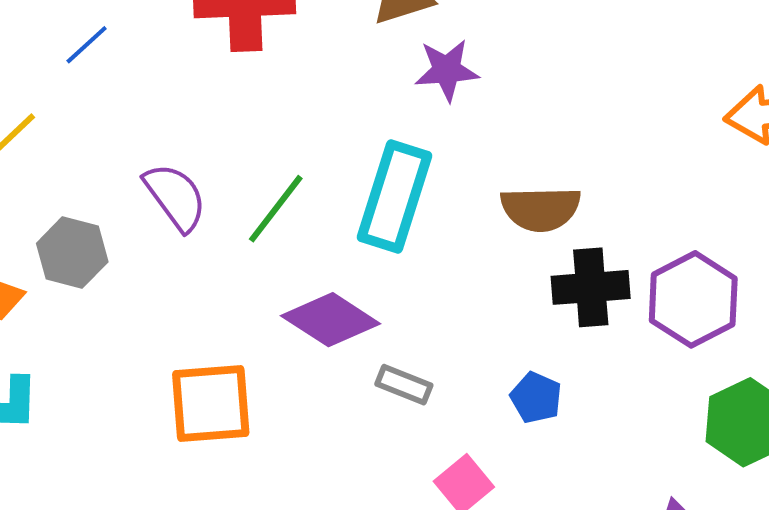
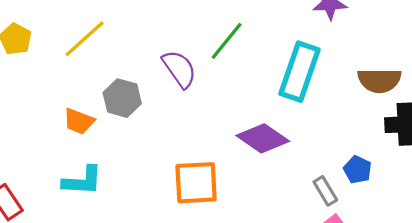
green line: (276, 209) -> (227, 41), moved
gray rectangle: (404, 385) -> (325, 191), moved, turned 36
blue pentagon: (536, 398) -> (358, 170), moved

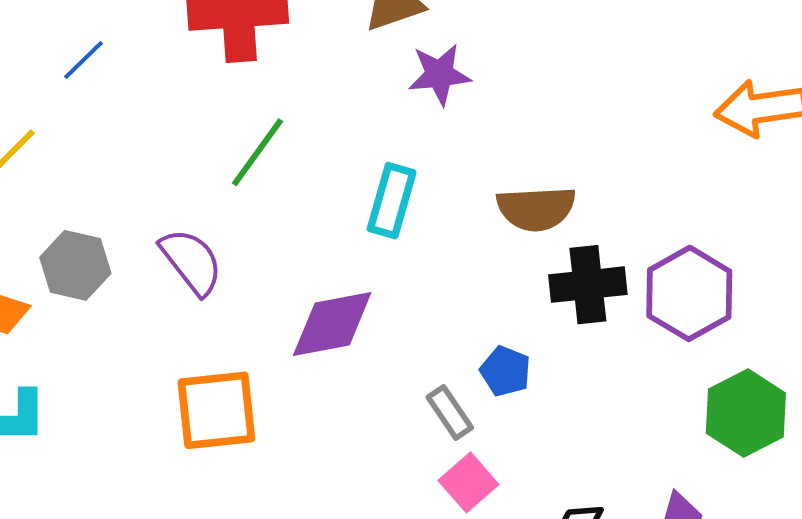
purple semicircle: (179, 69) -> (191, 261), moved
cyan rectangle: (299, 72) -> (392, 201), size x0.7
purple diamond: (263, 138) -> (332, 324), turned -42

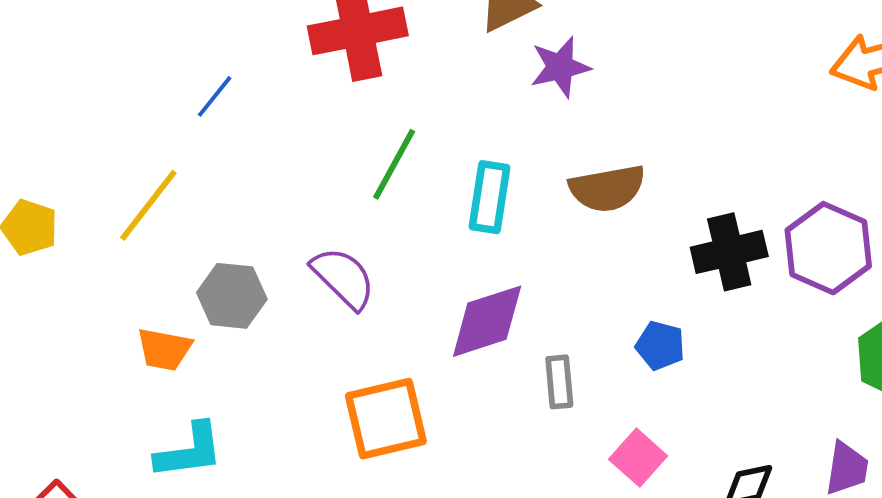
cyan rectangle: (392, 201) -> (489, 197), moved
brown semicircle: (536, 209) -> (607, 188), moved
gray rectangle: (450, 412) -> (559, 382), moved, turned 36

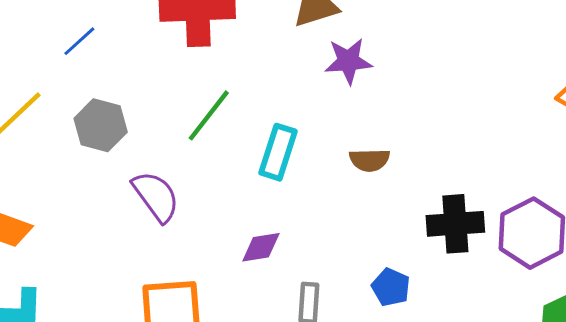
brown semicircle: (607, 188) -> (370, 160), size x0.7
gray hexagon: (232, 296) -> (101, 125), moved
purple diamond: (487, 321) -> (261, 247), size x0.6

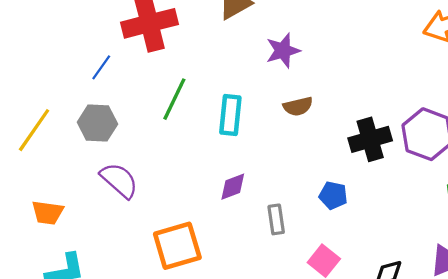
blue line: (79, 41) -> (101, 67), moved
purple star: (348, 61) -> (283, 51), moved
purple semicircle: (156, 196) -> (119, 180), moved

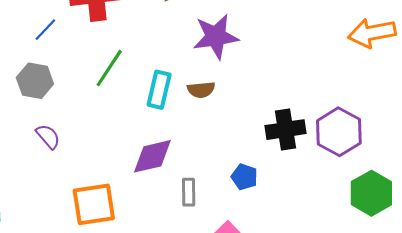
purple star: (283, 51) -> (216, 37), size x1.4
brown semicircle: (298, 106) -> (201, 90), moved
purple semicircle: (119, 180) -> (48, 137), size x0.7
purple diamond: (233, 187) -> (152, 156), size x1.5

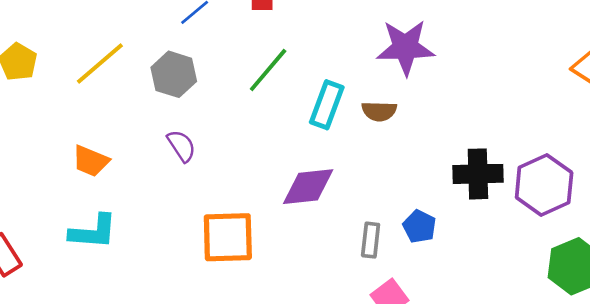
gray rectangle: (189, 192) -> (371, 240), moved

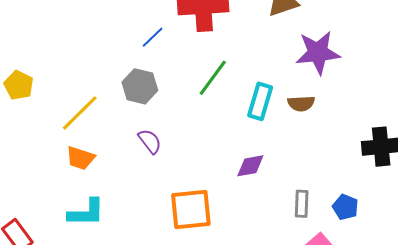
yellow line: (100, 63) -> (80, 113), moved
purple diamond: (308, 187) -> (250, 166), size x0.7
blue pentagon: (419, 226) -> (345, 207), moved

